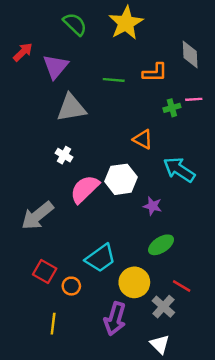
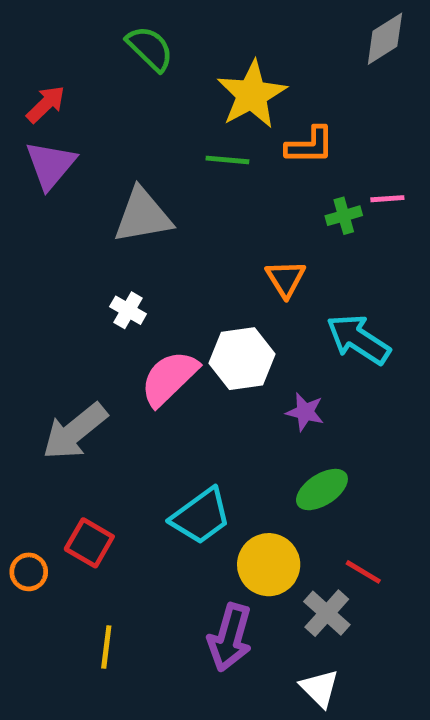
yellow star: (126, 23) -> (252, 95), moved
gray diamond: (190, 54) -> (385, 39), moved, turned 60
purple triangle: (56, 67) -> (51, 165), moved
orange triangle: (143, 139) -> (286, 279), turned 30
orange circle: (71, 286) -> (29, 572), moved

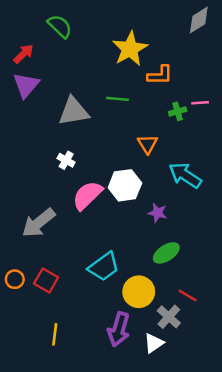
green semicircle: (150, 48) -> (60, 26), moved
green line: (227, 160) -> (117, 99), moved
orange circle: (29, 572) -> (15, 279), moved
white triangle: (320, 688) -> (154, 343), moved, turned 40

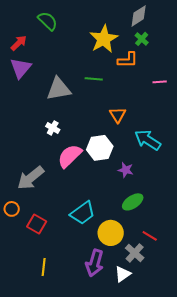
gray diamond: (199, 20) -> (139, 16), moved
green cross: (178, 111) -> (142, 39), moved, turned -32
orange circle: (15, 279) -> (12, 209), moved

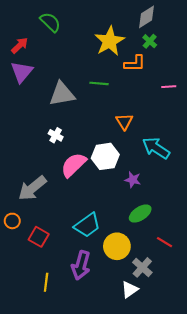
red line: (150, 236) -> (164, 242), moved
purple arrow: (95, 263) -> (81, 265), moved

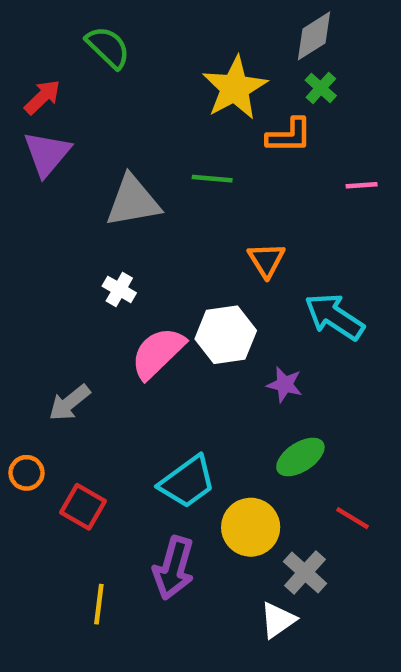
gray arrow: (32, 188) -> (70, 403), size x0.7

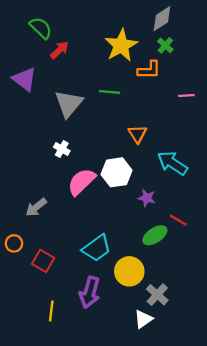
green semicircle: (108, 47) -> (41, 28), moved
red arrow: (42, 97) -> (59, 50), moved
purple triangle: (47, 154) -> (24, 79), turned -32
gray triangle: (133, 201) -> (69, 104), turned -40
red line: (352, 518) -> (178, 220), moved

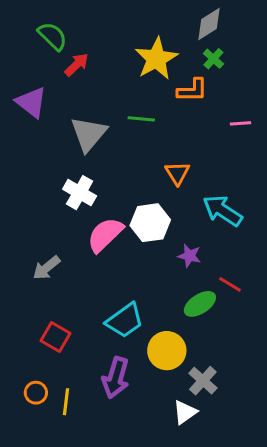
white cross: (62, 149) -> (80, 193), size x1.5
orange circle: (14, 243) -> (36, 393), moved

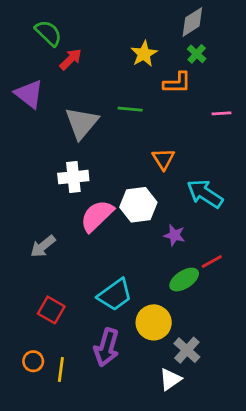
yellow star: (156, 59) -> (144, 54), size x0.7
white cross: (80, 193) -> (73, 177), turned -36
red line: (230, 284) -> (212, 262), turned -60

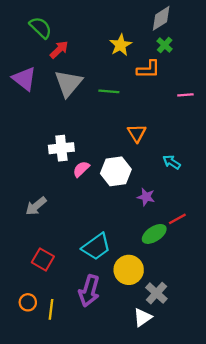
gray triangle: (82, 123) -> (68, 83), moved
cyan arrow: (205, 194) -> (172, 162), size x0.6
pink semicircle: (97, 216) -> (81, 169), moved, size x0.6

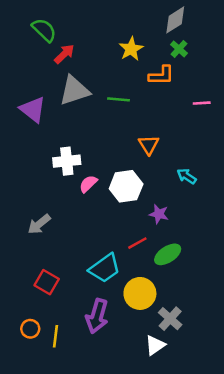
purple triangle: (24, 79) -> (33, 109), moved
gray triangle: (68, 83) -> (74, 91), turned 32
red line: (177, 219) -> (137, 243), moved

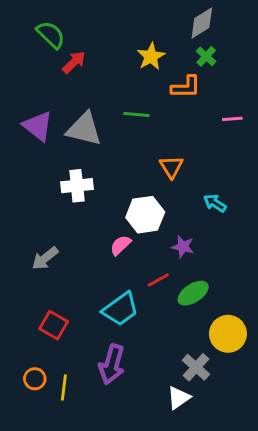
gray triangle: (74, 91) -> (84, 129), moved, turned 32
pink semicircle: (88, 184) -> (120, 245), moved
yellow circle: (140, 293) -> (228, 334), moved

